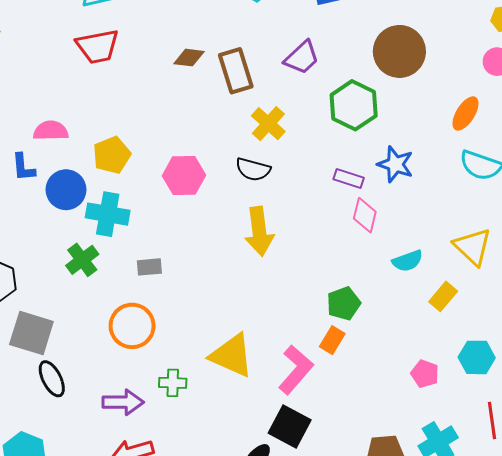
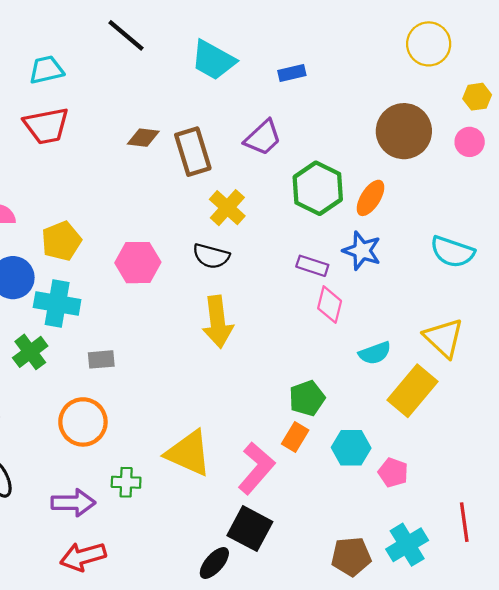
brown circle: (399, 51) -> (404, 131), moved
orange ellipse: (465, 113) -> (371, 198), moved
yellow rectangle: (443, 296) -> (412, 391), size x1.6
cyan hexagon: (477, 357) -> (351, 448), moved

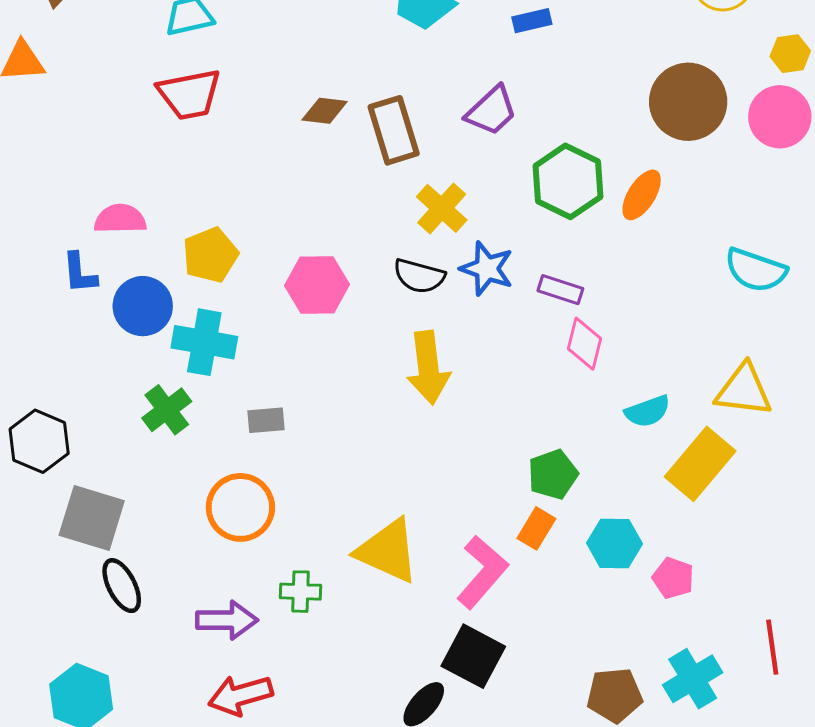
pink circle: (470, 142) -> (780, 117), size x1.5
blue star: (362, 251) -> (487, 269), moved
yellow triangle: (444, 338) -> (744, 390), turned -36

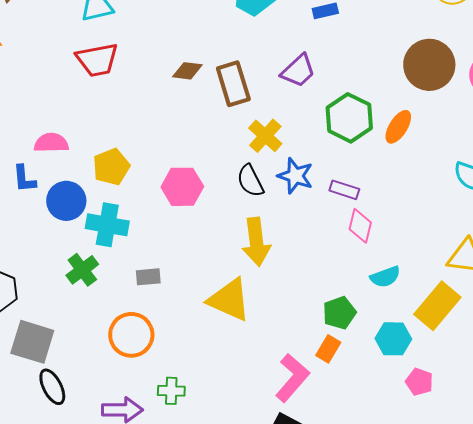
black semicircle: (419, 276) -> (250, 181), turned 48
cyan semicircle: (648, 411) -> (385, 277), moved
cyan hexagon: (615, 543) -> (393, 339), moved
yellow triangle: (388, 551) -> (229, 300), moved

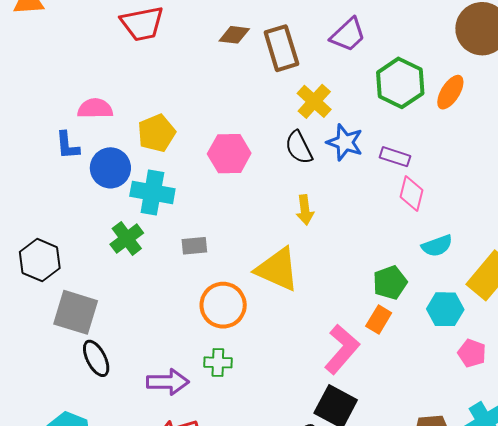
yellow arrow: (256, 242) -> (305, 210), size x0.6
orange circle: (131, 335) -> (223, 305), moved

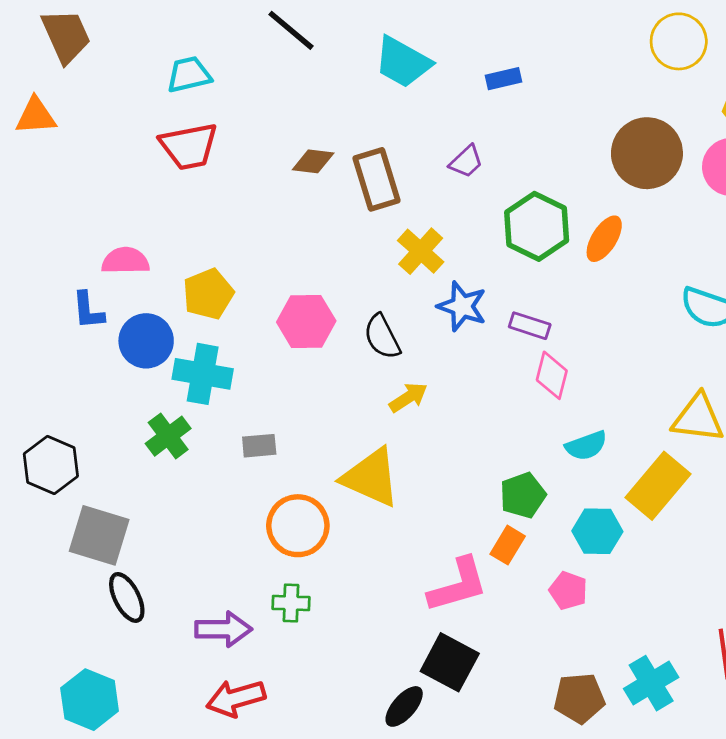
purple trapezoid: (348, 35) -> (466, 161), size x0.7
black semicircle: (299, 147) -> (382, 337), moved
yellow arrow: (305, 210) -> (408, 397), turned -116
pink L-shape: (342, 349) -> (458, 585), turned 33
pink pentagon: (472, 353) -> (568, 591), moved

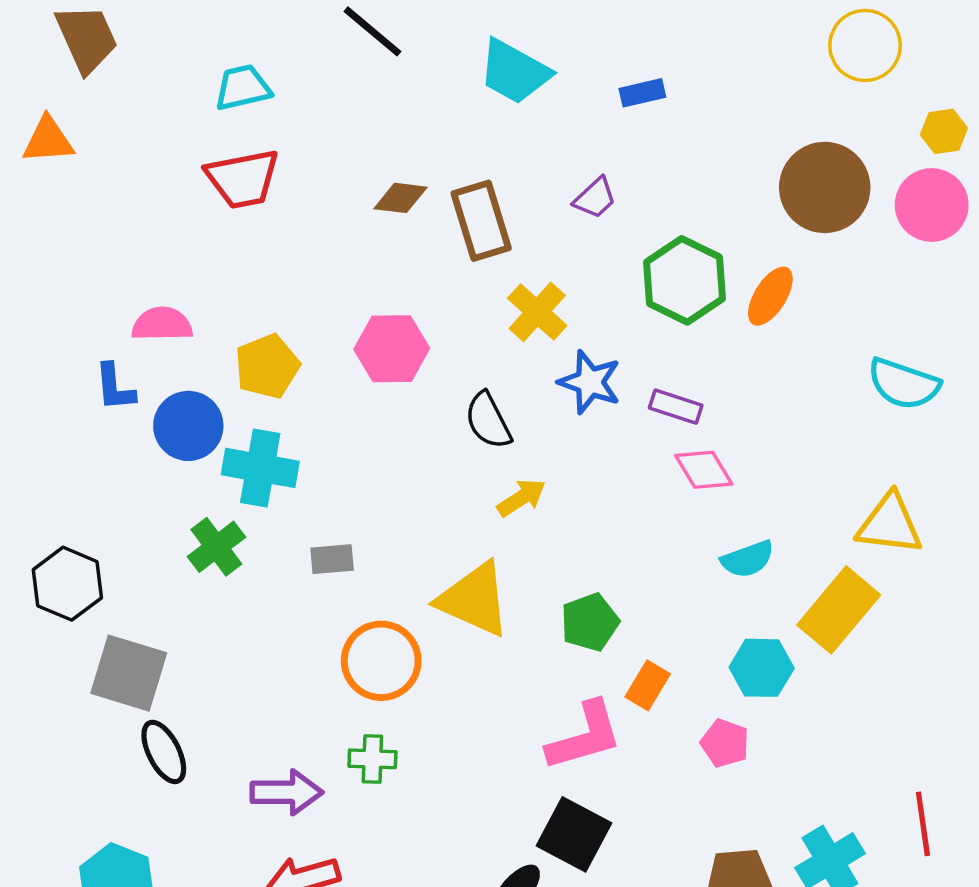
pink hexagon: (306, 322) -> (392, 349), moved
pink diamond: (552, 375) -> (704, 470), turned -45
green pentagon: (523, 495) -> (590, 622), moved

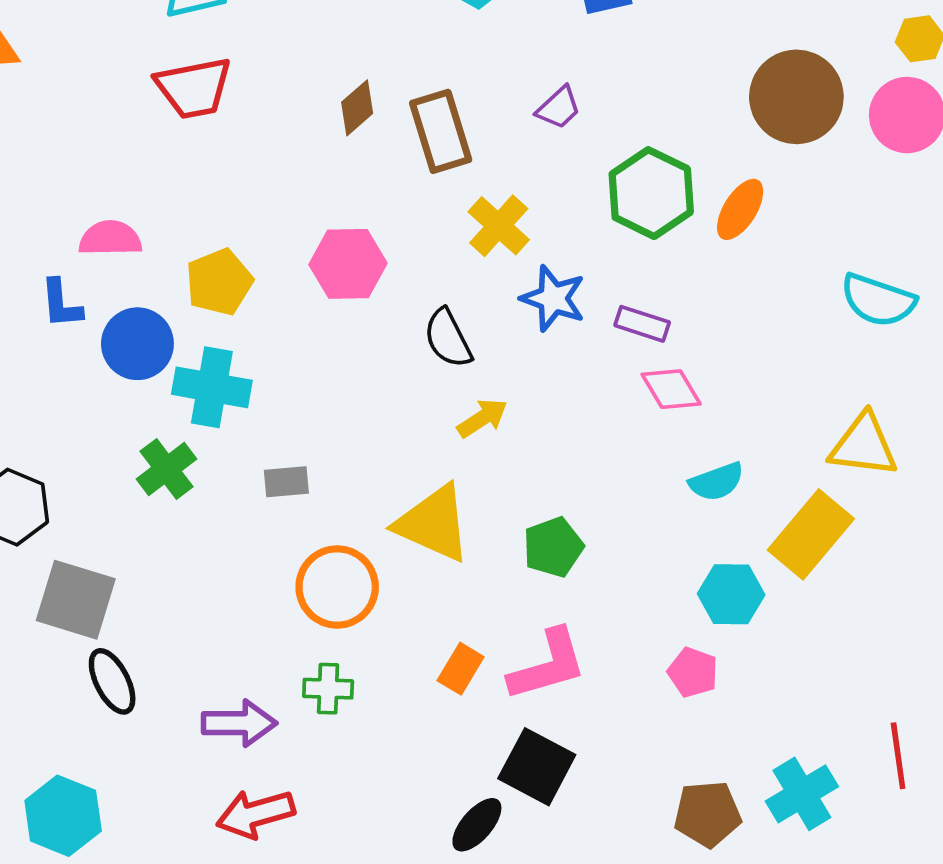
brown diamond: (400, 198) -> (357, 108), turned -48
orange rectangle: (648, 685) -> (461, 669), moved

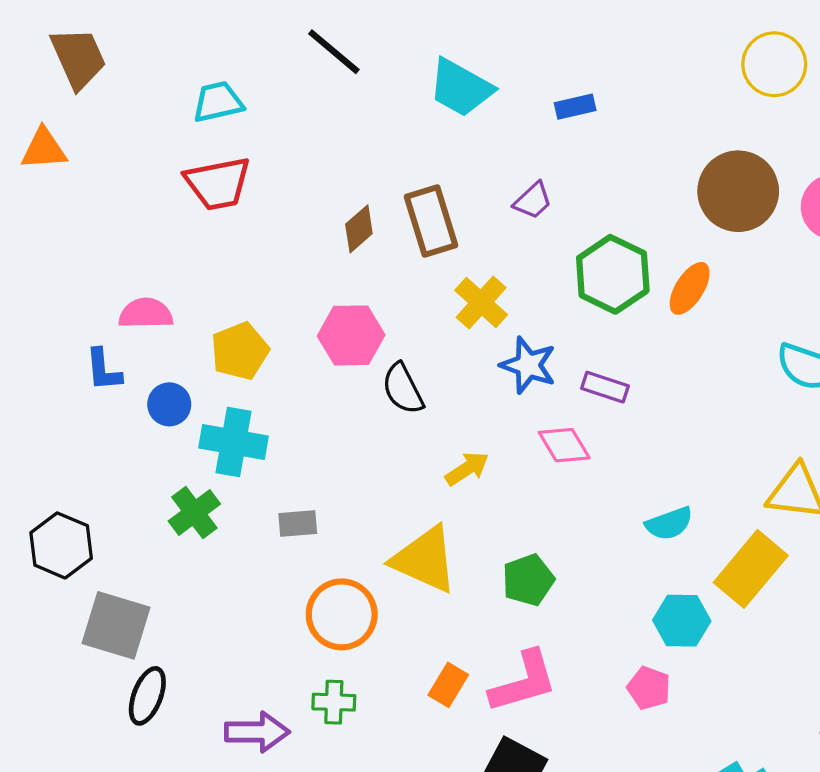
brown diamond: (357, 108) -> (359, 229), moved
black semicircle: (448, 338) -> (403, 389), moved
blue circle: (137, 344) -> (169, 404), size x0.7
pink diamond: (671, 389) -> (564, 445), moved
black ellipse: (112, 681) -> (147, 696), turned 48

